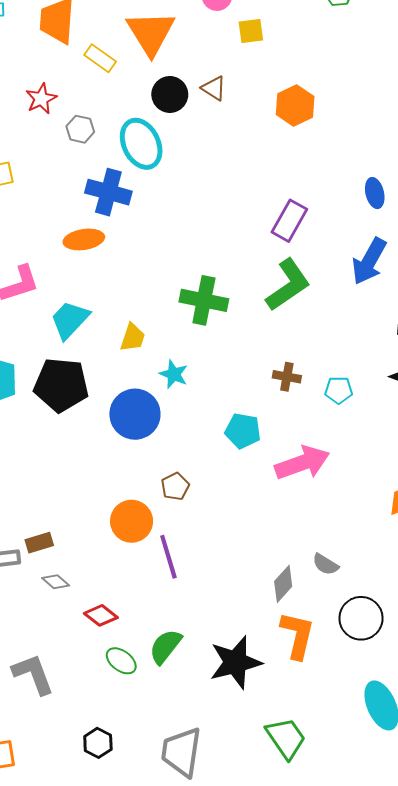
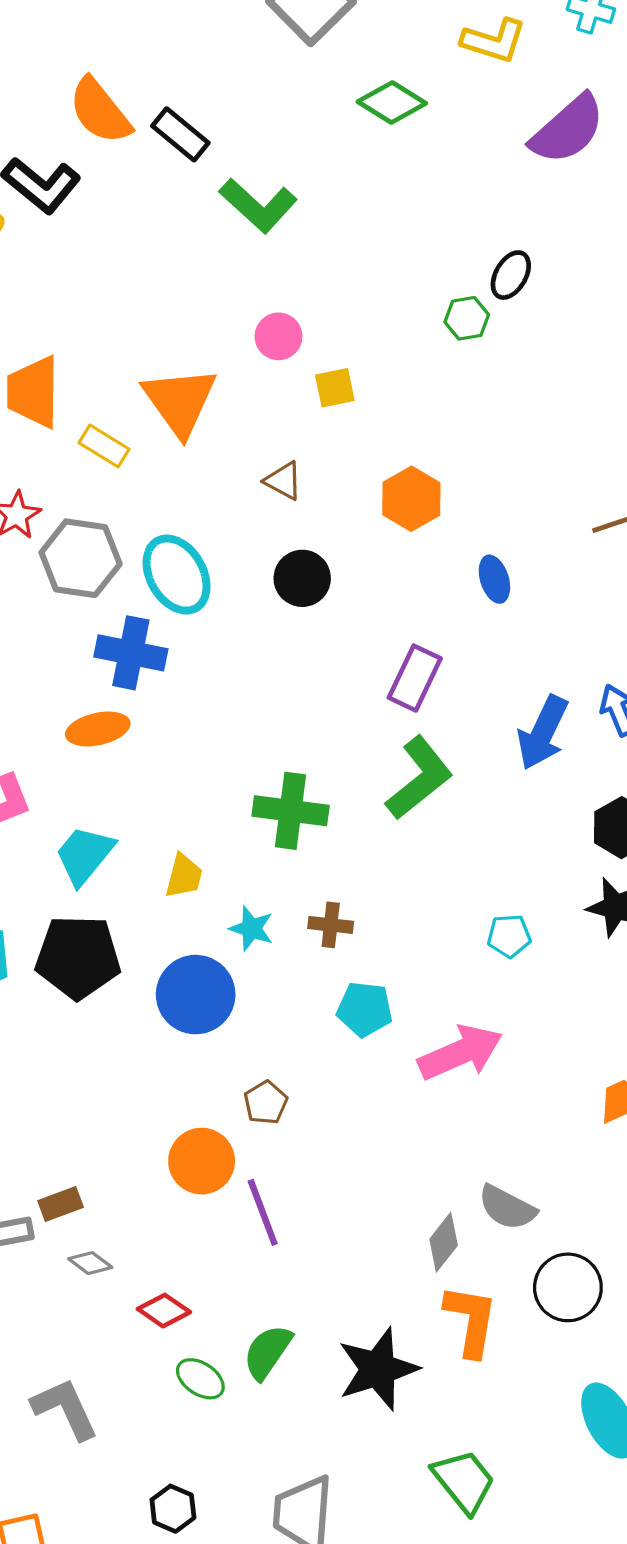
black circle: (170, 94) -> (302, 578), moved
gray hexagon: (80, 129) -> (81, 558), size x1.8
blue ellipse: (375, 193) -> (494, 579), moved
brown cross: (287, 377) -> (331, 925), moved
gray semicircle: (325, 564) -> (507, 1208), size x1.4

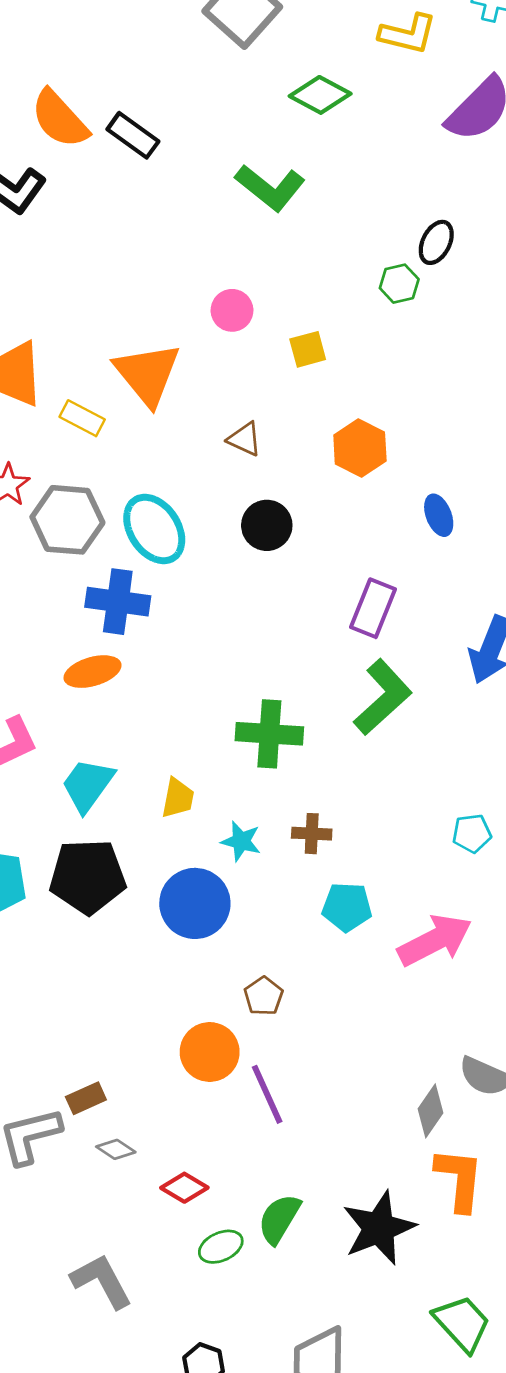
green L-shape: (258, 205) -> (270, 188), moved
yellow square: (335, 388) -> (308, 349), moved
green ellipse: (200, 1379) -> (221, 1247), turned -54

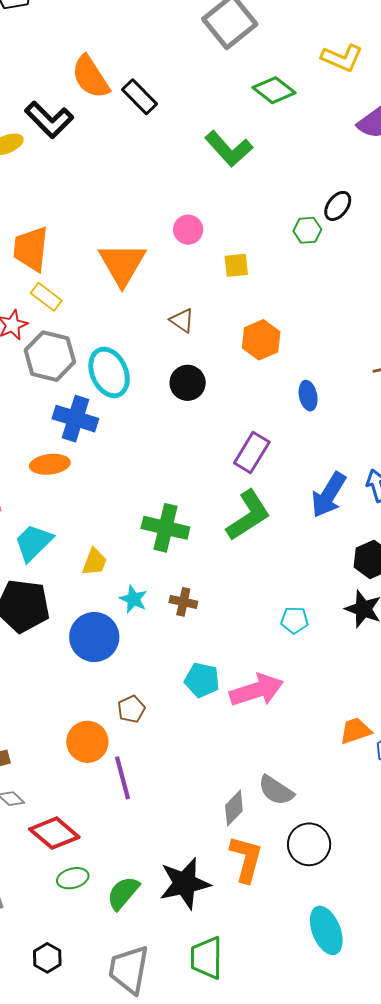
yellow rectangle: (82, 418) -> (46, 297), moved
cyan pentagon: (347, 907) -> (202, 680), moved
red diamond: (184, 1188) -> (54, 833), size x1.5
green semicircle: (279, 1219) -> (123, 893), moved
green trapezoid: (462, 1323) -> (207, 958), moved, turned -147

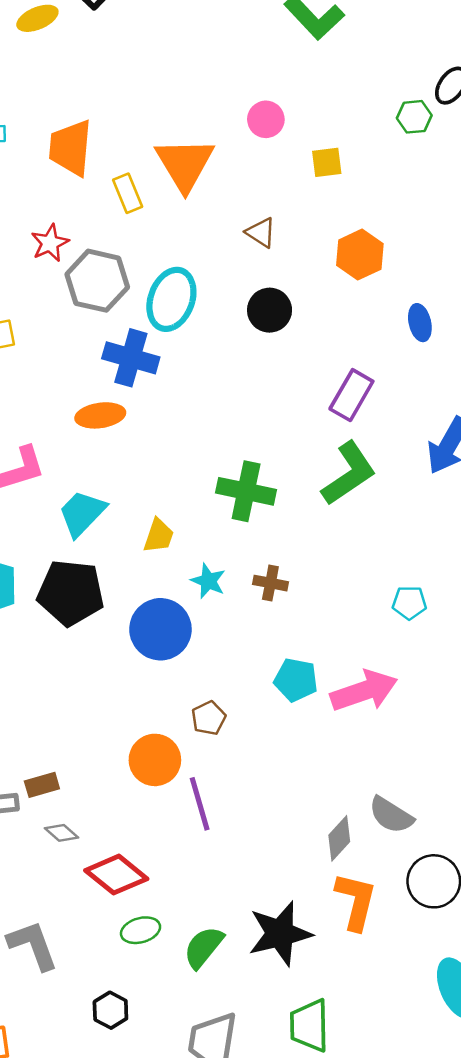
yellow rectangle: (46, 297) -> (128, 193), moved, turned 32
cyan ellipse: (109, 372) -> (171, 299), turned 45
black hexagon: (47, 958) -> (110, 1010), moved

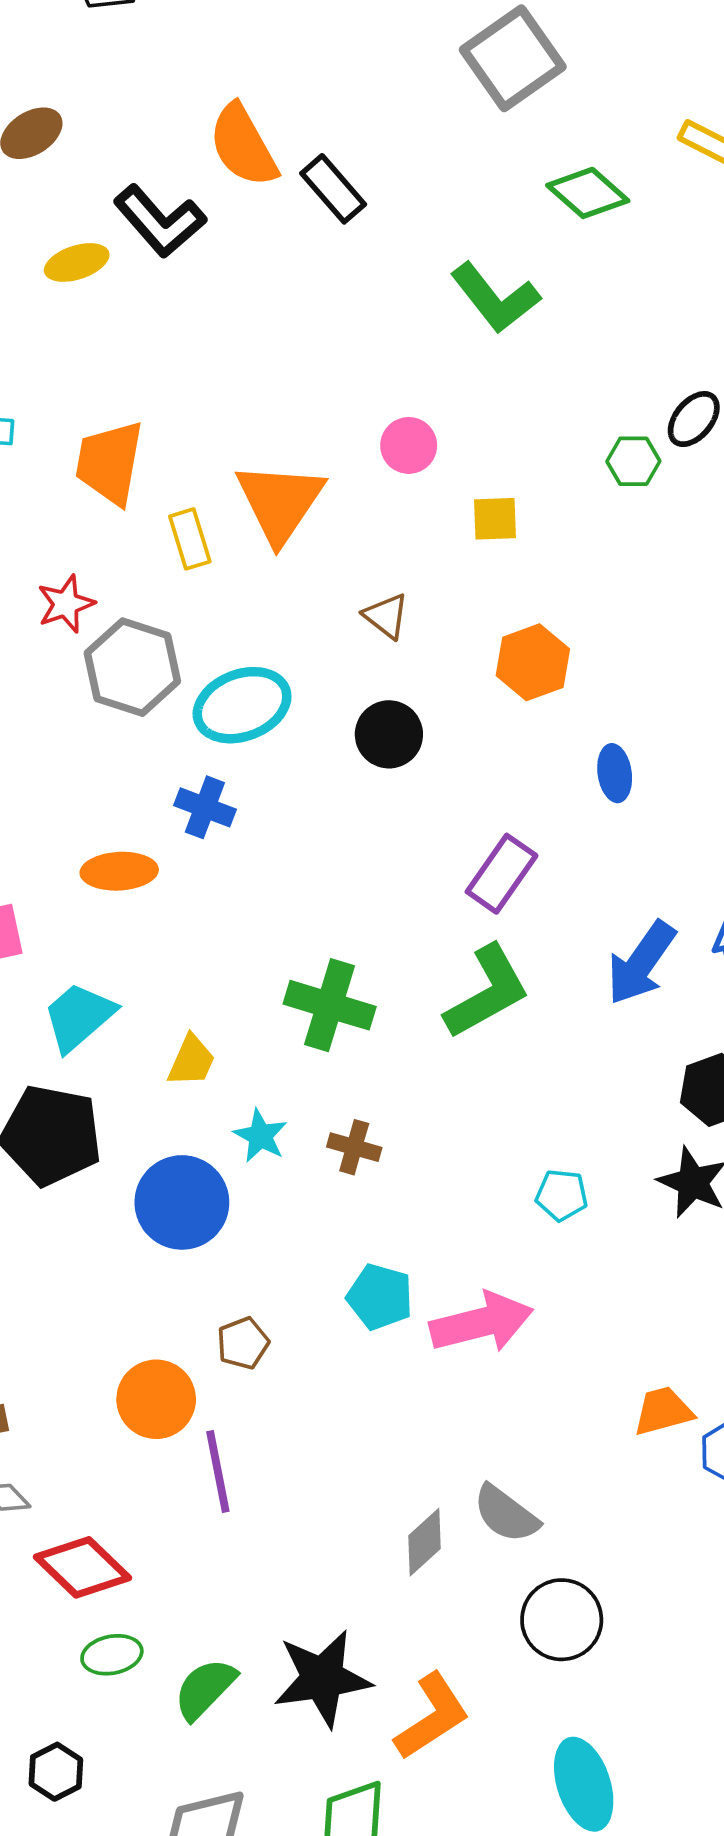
cyan ellipse: (171, 299) -> (242, 705), turned 44
blue cross: (131, 358) -> (205, 807), moved, size x0.7
orange L-shape: (356, 901) -> (432, 1716), moved, turned 38

